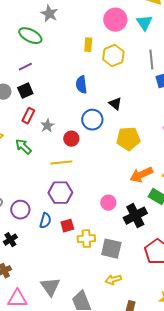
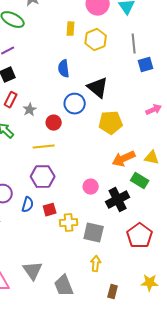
black triangle: (115, 104) -> (98, 88), size x1.6
yellow arrow: (113, 280) -> (96, 264), turned 112

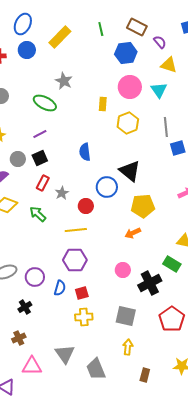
yellow rectangle: (71, 29) -> (103, 104), moved
blue semicircle: (64, 69) -> (85, 152), moved
orange arrow: (124, 159) -> (133, 233), moved, size x0.7
yellow cross: (69, 223) -> (84, 317), moved

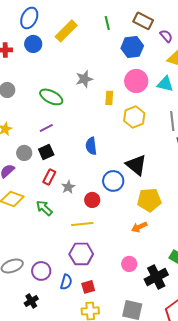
gray star: (64, 81) -> (84, 79), moved, turned 30
cyan triangle: (159, 90) -> (165, 84), turned -42

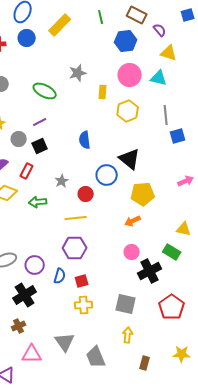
gray circle: (24, 153) -> (19, 139), moved
red rectangle: (49, 177) -> (27, 171), moved
green arrow: (44, 208) -> (38, 202), turned -48
pink circle: (129, 264) -> (132, 252), moved
black cross: (31, 301) -> (25, 295), size x1.6

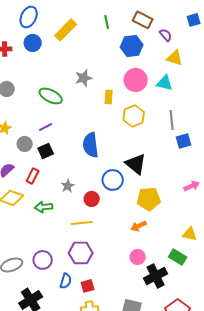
blue semicircle: (85, 140) -> (91, 145), size x1.4
purple circle: (35, 265) -> (43, 260), moved

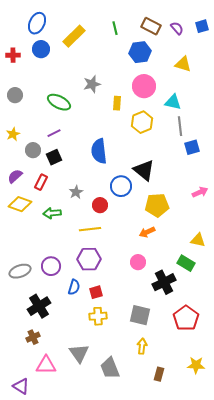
purple semicircle: (166, 35) -> (177, 28), moved
cyan triangle: (165, 83) -> (173, 102), moved
pink circle: (138, 257) -> (138, 262), moved

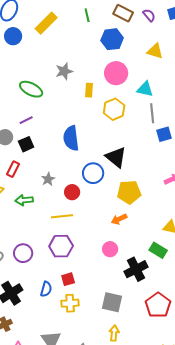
blue semicircle: (74, 287) -> (46, 289), moved

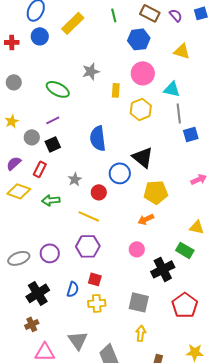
yellow line: (62, 216) -> (89, 216), turned 30
red square: (68, 279) -> (95, 279), turned 32

